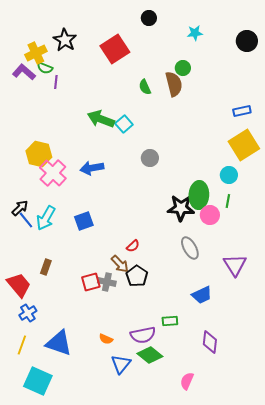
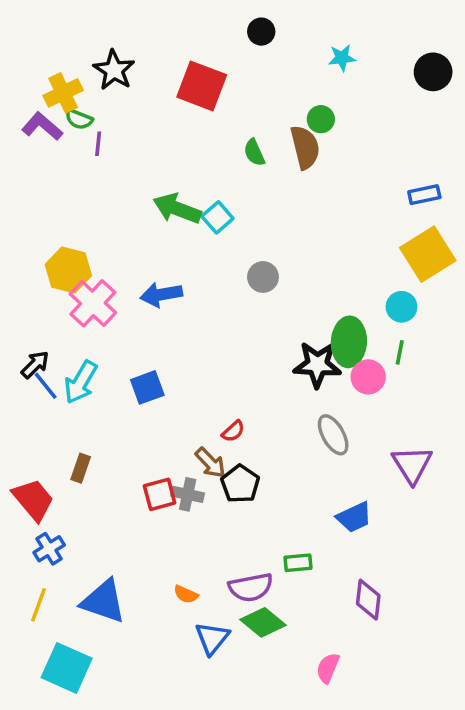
red square: (115, 49) -> (202, 86), turned -36

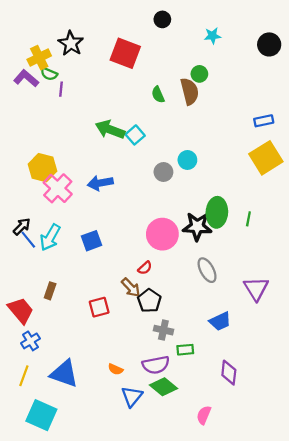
cyan circle: (401, 307) -> (187, 160), moved
pink circle: (368, 377) -> (162, 234), moved, size x1.5
gray cross: (188, 494) -> (163, 330), moved

